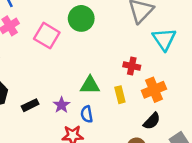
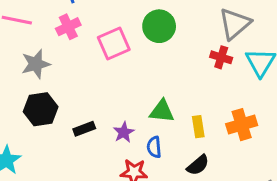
pink square: (47, 36) -> (114, 43), turned 30
red cross: (132, 66) -> (221, 57), moved
black semicircle: (152, 121) -> (198, 165), moved

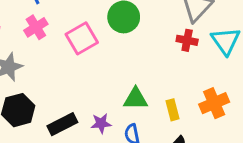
black rectangle: (84, 129) -> (62, 124), size x1.4
purple star: (124, 132) -> (101, 123), turned 30

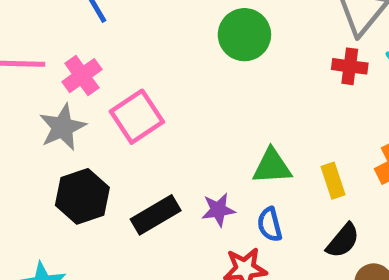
pink cross: (36, 27) -> (82, 76), moved
pink square: (82, 38) -> (137, 117), moved

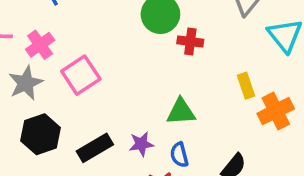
red cross: (350, 66) -> (190, 42), moved
yellow rectangle: (333, 181) -> (246, 86), moved

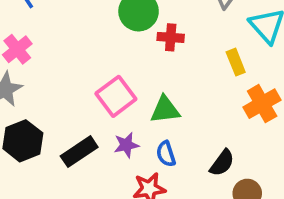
pink square: (81, 75) -> (116, 96), moved
yellow rectangle: (246, 86) -> (236, 62), moved

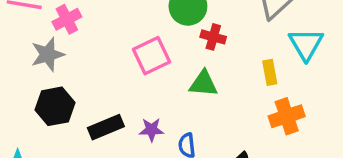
pink square: (116, 96) -> (151, 56), moved
green triangle: (165, 110) -> (203, 84), moved

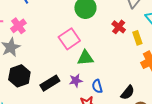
red cross: (213, 37) -> (119, 27), moved, turned 32
green triangle: (203, 84) -> (85, 58), moved

